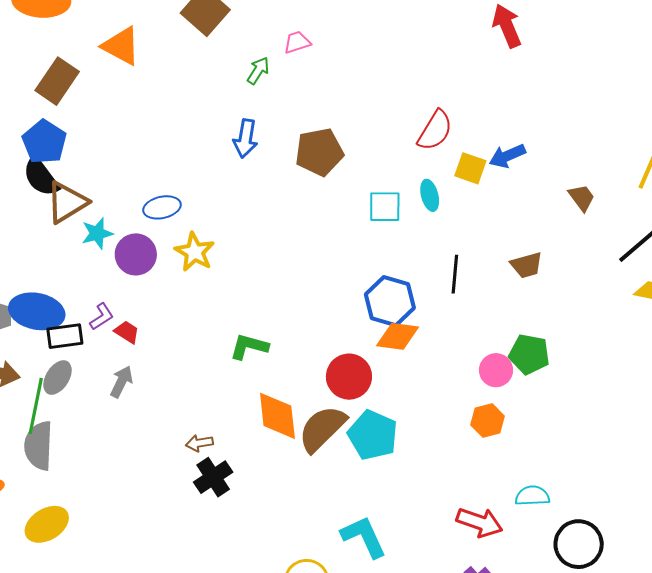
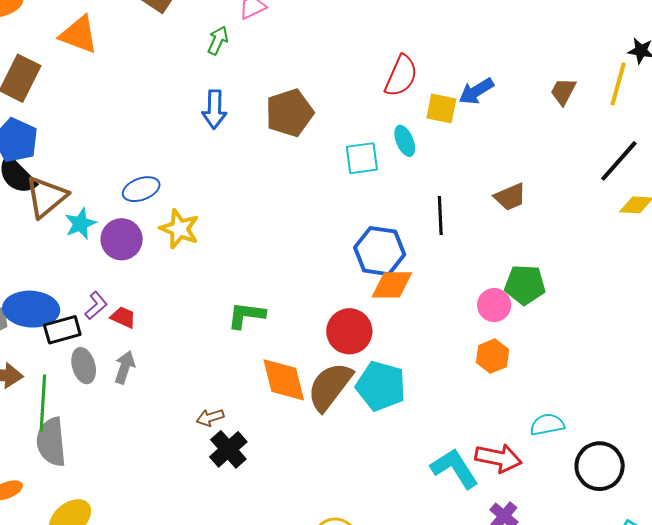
brown trapezoid: (582, 198) -> (563, 91), moved, turned -108
gray ellipse: (57, 378) -> (84, 366), moved, turned -40
cyan L-shape: (364, 537) -> (455, 468), moved

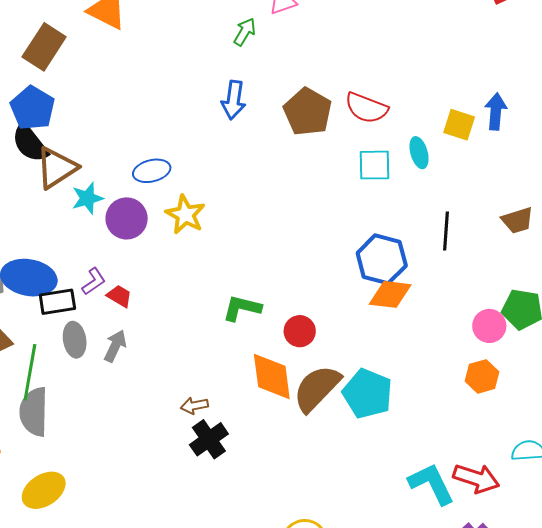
red semicircle: (401, 76) -> (366, 108), moved, turned 81
blue arrow: (476, 91) -> (496, 111), turned 120
brown pentagon: (289, 113) -> (308, 112), turned -30
red circle: (349, 331) -> (300, 331), moved, size x0.7

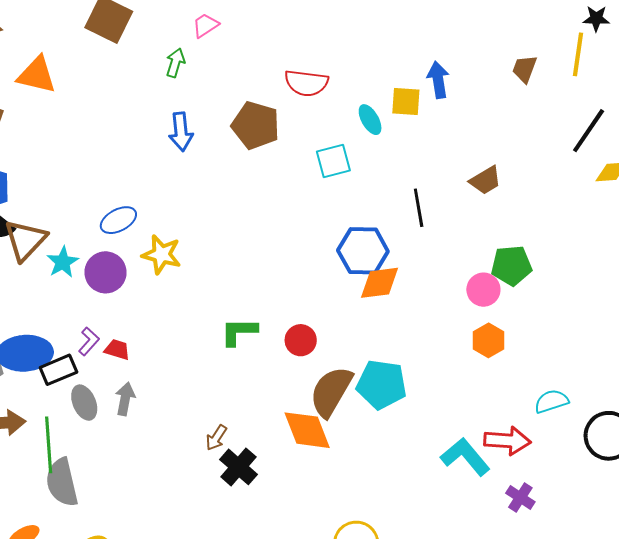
red semicircle: (366, 108) -> (306, 83), moved
cyan ellipse: (419, 153) -> (370, 120), moved
orange diamond: (272, 377) -> (307, 430), moved
brown arrow: (194, 406) -> (216, 438), turned -32

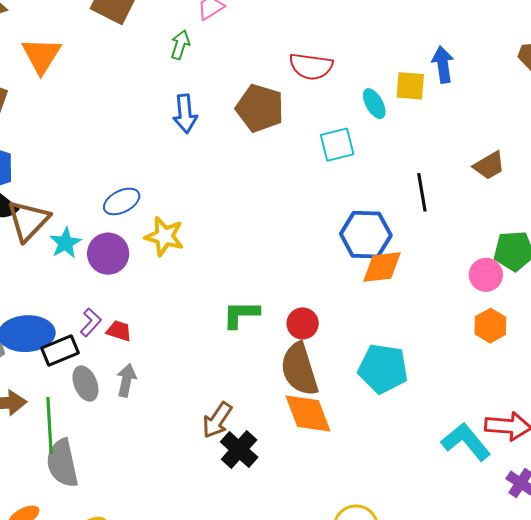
orange triangle: (37, 75) -> (41, 55), turned 48
brown semicircle: (331, 392) -> (299, 369), moved, turned -48
brown arrow: (216, 438) -> (217, 420), size x1.4

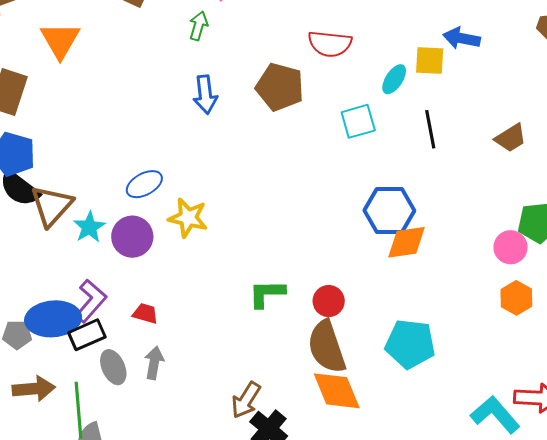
blue arrow: (443, 65) -> (462, 38), turned -69
cyan ellipse: (374, 104) -> (394, 79), turned 64
black line: (422, 192) -> (430, 129), moved
purple L-shape: (91, 322) -> (91, 301), moved, size x1.5

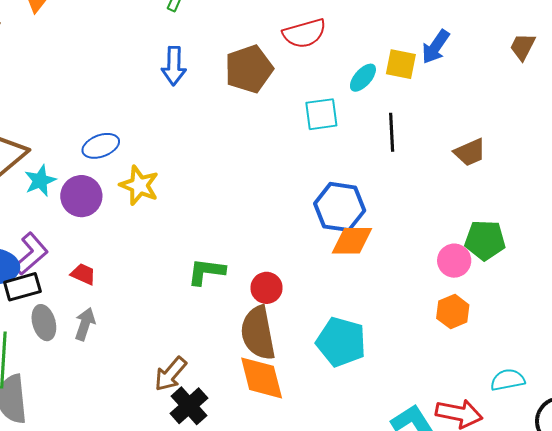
blue arrow: (462, 38) -> (436, 47), turned -75
red semicircle: (330, 44) -> (304, 33), turned -30
brown pentagon: (280, 87) -> (249, 69), turned 30

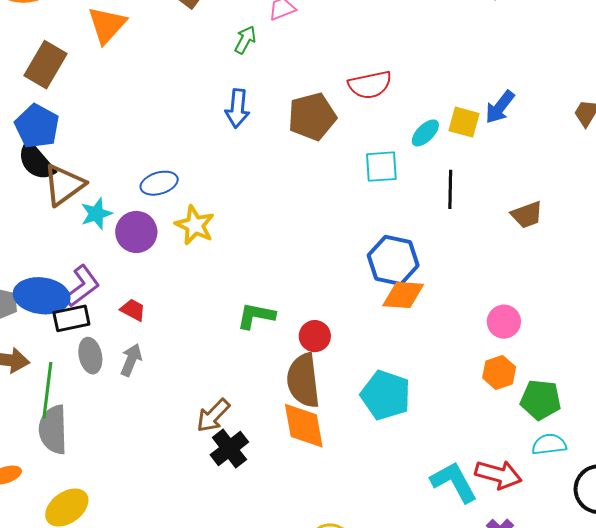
green pentagon: (485, 240) -> (541, 400), moved

